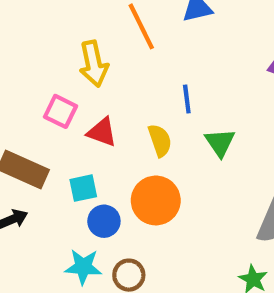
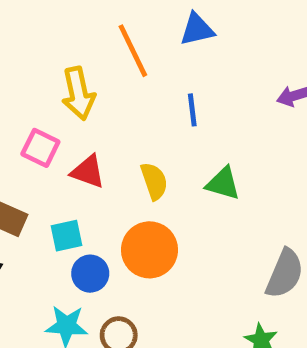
blue line: (187, 99) -> (192, 110), moved
green triangle: (220, 142) -> (223, 183), turned -40

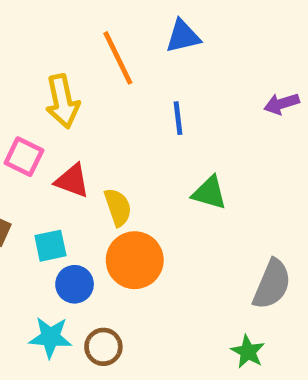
yellow semicircle: (154, 181) -> (118, 207), moved

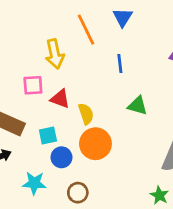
blue triangle: (183, 36) -> (123, 17), turned -45
pink square: (24, 157) -> (33, 85), turned -30
cyan star: (50, 337) -> (34, 183), moved

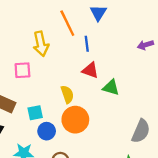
blue line: (120, 64) -> (87, 44), moved
red triangle: (60, 99) -> (90, 70), moved

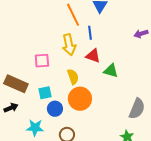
yellow arrow: (41, 44) -> (69, 45), moved
pink square: (22, 70) -> (42, 61), moved

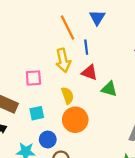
blue circle: (55, 109) -> (48, 139), moved

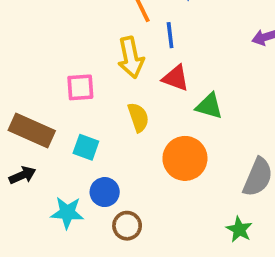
cyan square: (37, 113) -> (86, 147), turned 32
orange circle: (75, 120) -> (185, 158), moved

